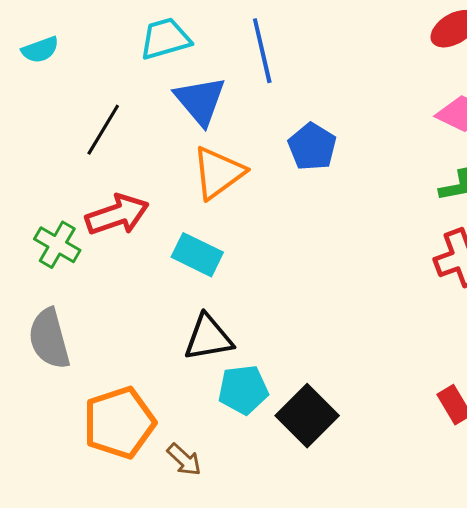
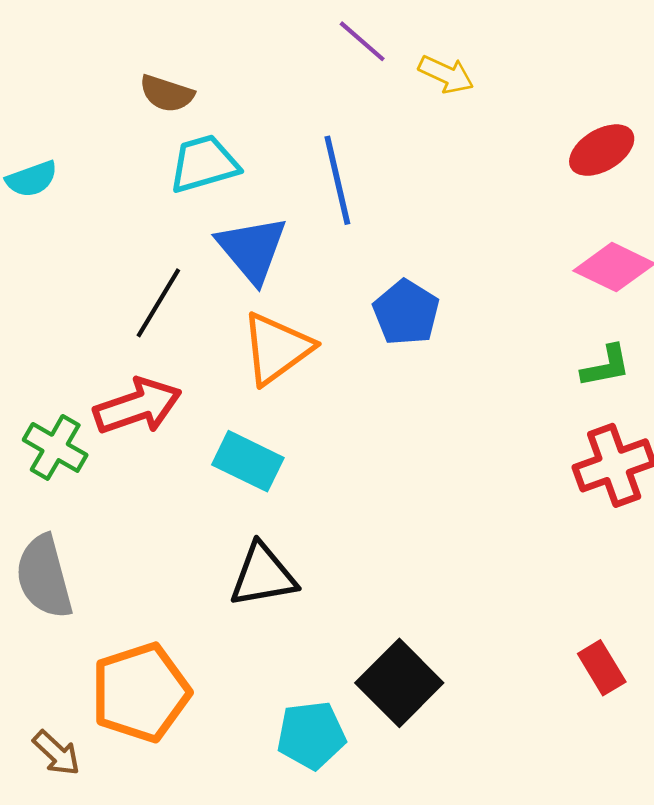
black line: (103, 130) -> (158, 303), moved
cyan pentagon: (243, 390) -> (311, 735), moved
brown arrow: (184, 460) -> (57, 753), moved

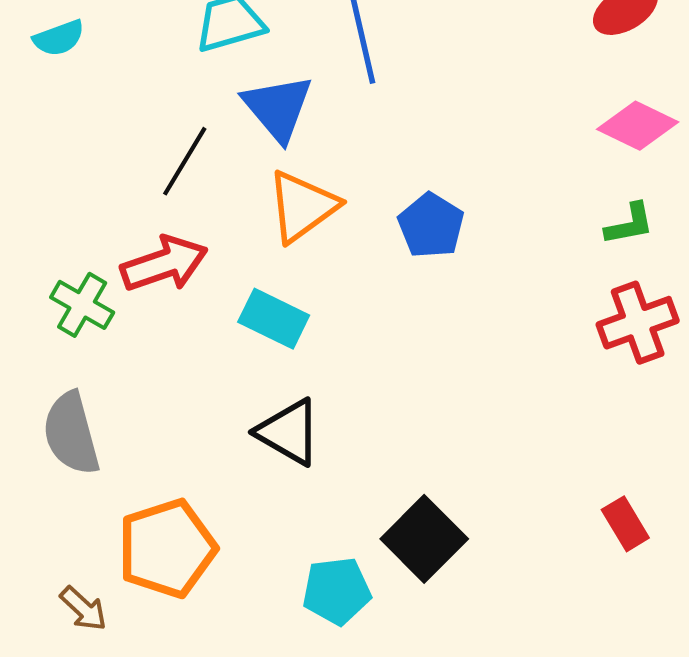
blue pentagon: (406, 313) -> (431, 226), moved
black triangle: (263, 575) -> (289, 432), turned 40

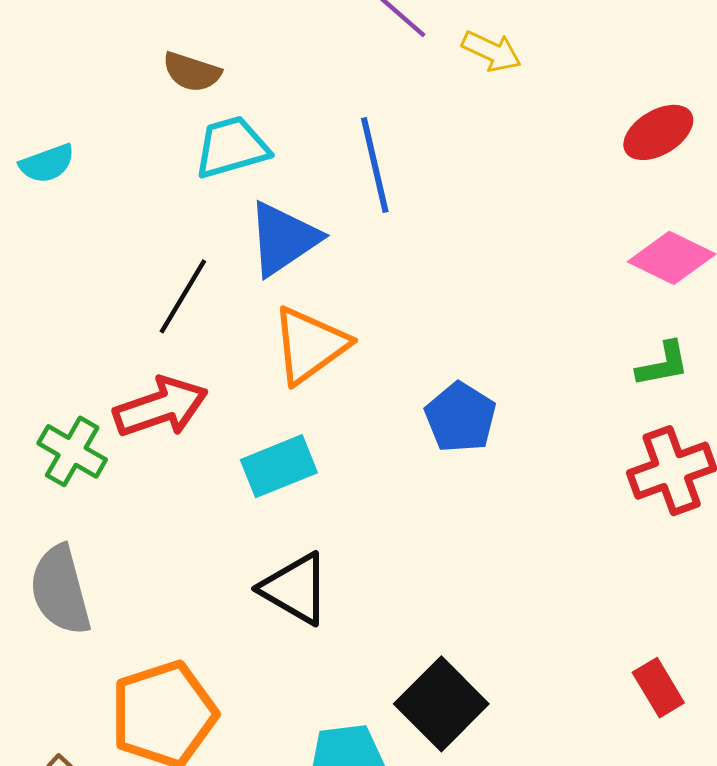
blue triangle: (278, 108) -> (283, 239), turned 36
blue pentagon: (431, 226) -> (460, 417), moved
cyan rectangle: (274, 319) -> (279, 466), turned -48

